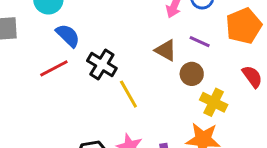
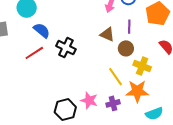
purple line: (200, 42) -> (129, 27), turned 72
yellow line: (128, 94) -> (116, 77), moved

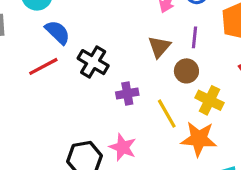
brown triangle: (107, 34) -> (159, 47), turned 42
purple cross: (113, 103) -> (127, 94), moved

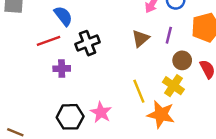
black cross: (93, 62) -> (88, 43), turned 30
brown circle: (186, 71) -> (182, 60), moved
purple cross: (127, 94) -> (62, 69), moved

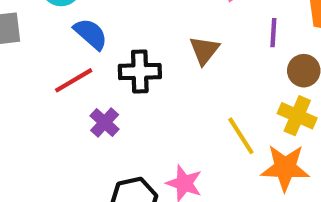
brown triangle: (140, 39) -> (204, 50), moved
black cross: (88, 43) -> (140, 72), turned 30
purple cross: (62, 69) -> (105, 122), turned -35

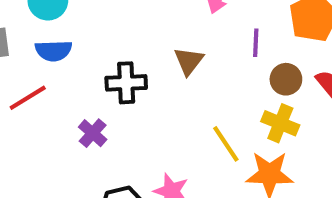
blue semicircle: (91, 34) -> (53, 51), moved, turned 138
red line: (74, 80) -> (28, 98), moved

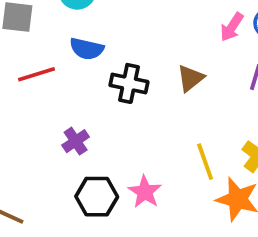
blue semicircle: (53, 51) -> (87, 49), moved
purple cross: (93, 133) -> (76, 141), moved

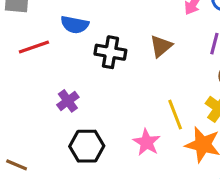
pink star: (145, 192) -> (147, 142), moved

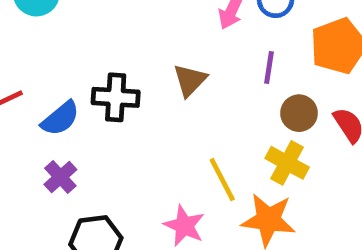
blue semicircle: (75, 25) -> (60, 118), moved, turned -44

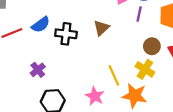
purple line: (269, 68) -> (139, 14), moved
blue semicircle: (60, 118) -> (41, 25), moved

